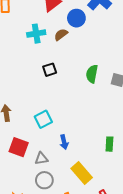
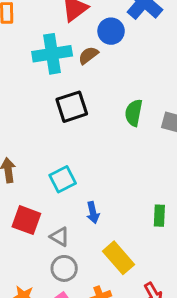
cyan cross: (36, 34) -> (52, 54), size x1.4
black square: (50, 70) -> (72, 107), size x1.5
gray triangle: (41, 159) -> (60, 237), turned 40

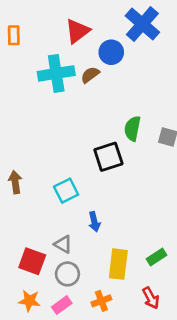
black square: (72, 107) -> (108, 157), moved
green rectangle: (159, 216) -> (156, 257), moved, turned 54
red square: (26, 220) -> (32, 261), moved
yellow rectangle: (119, 258) -> (118, 264), turned 48

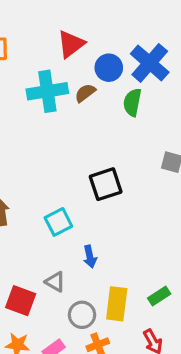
blue cross: (142, 24) -> (150, 63), moved
green semicircle: (132, 128) -> (132, 102), moved
gray circle: (67, 274) -> (82, 315), moved

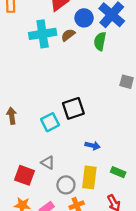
black square: (106, 184) -> (73, 108), moved
blue arrow: (90, 257) -> (93, 146), moved, turned -64
green rectangle: (159, 296) -> (118, 172), turned 56

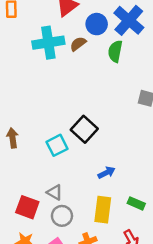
black square: (73, 108) -> (84, 129), turned -30
blue arrow: (93, 146) -> (107, 173), turned -40
gray circle: (66, 185) -> (62, 216), moved

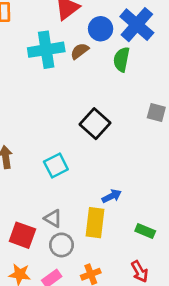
black square: (84, 129) -> (95, 124), moved
yellow rectangle: (103, 210) -> (95, 223), moved

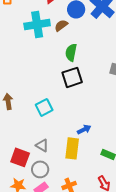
green semicircle: (121, 59) -> (71, 52), moved
black square: (95, 124) -> (72, 77), turned 30
gray circle: (61, 245) -> (40, 169), moved

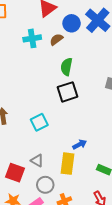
cyan cross: (37, 24) -> (32, 38), size x0.7
gray circle: (40, 169) -> (45, 185), moved

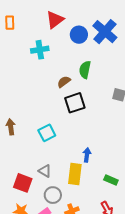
brown semicircle: (56, 39) -> (64, 82), moved
green semicircle: (66, 67) -> (85, 70), moved
blue arrow: (80, 144) -> (87, 155), turned -56

